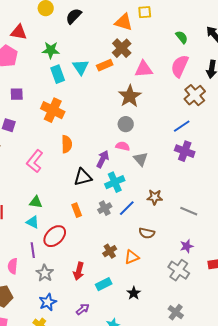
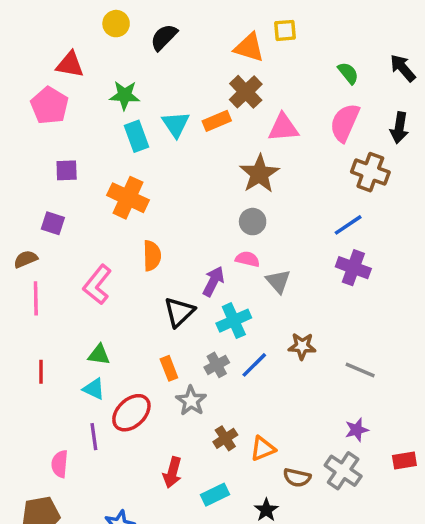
brown cross: (195, 95) -> (370, 172), turned -30
black triangle: (83, 177) -> (179, 312), turned -30
brown semicircle: (147, 233) -> (297, 478), moved
gray star: (45, 273) -> (191, 401), moved

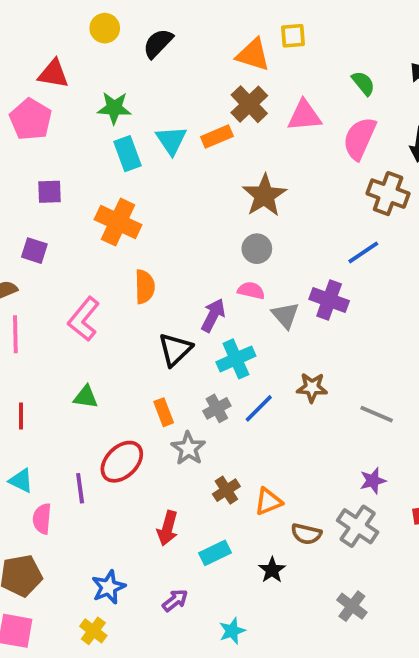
pink triangle: (283, 128) -> (304, 116), moved
purple cross: (353, 268) -> (329, 300), moved
cyan triangle: (94, 389) -> (21, 481), moved

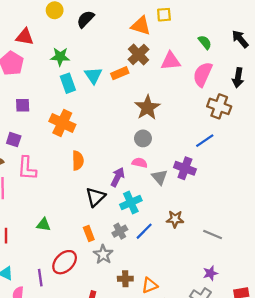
pink L-shape: (84, 319) -> (27, 168), moved, turned -35
brown cross: (226, 490) -> (125, 279), turned 32

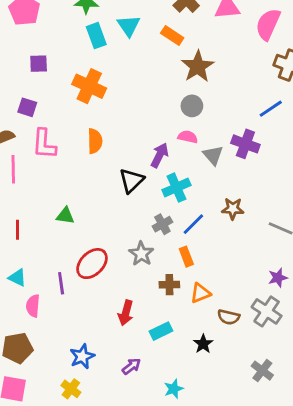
orange rectangle: (120, 73) -> (172, 36), moved, turned 56
orange semicircle: (78, 161) -> (95, 141), moved
orange rectangle: (89, 233) -> (186, 257), moved

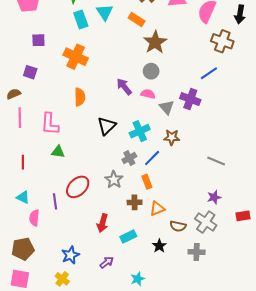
pink L-shape: (44, 144) -> (50, 124), moved
purple arrow: (160, 155) -> (124, 87), moved, turned -66
brown star: (233, 209) -> (172, 137), moved
gray cross: (262, 371) -> (197, 252), moved, turned -35

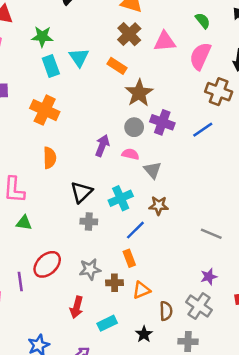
purple arrow: (124, 87) -> (102, 146), turned 60
purple cross: (190, 99) -> (162, 122), moved
gray cross: (129, 158) -> (89, 222), moved, turned 32
gray star: (114, 180) -> (90, 269), moved, turned 30
brown semicircle: (178, 226) -> (166, 311), turned -105

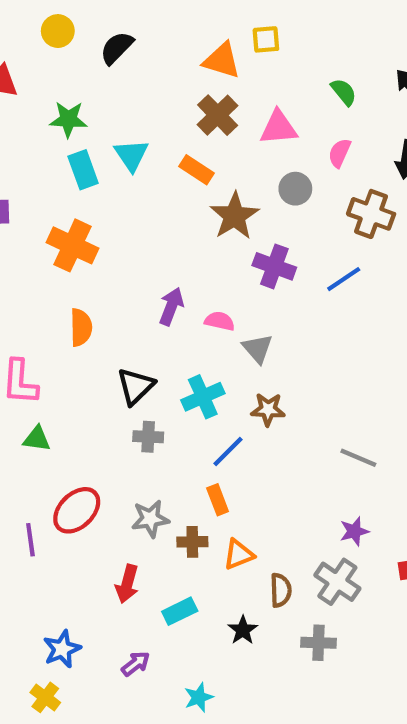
pink semicircle: (200, 56) -> (339, 153), size x0.6
gray circle: (134, 127) -> (295, 189), moved

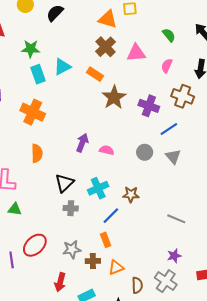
cyan triangle: (131, 155) -> (62, 67), turned 36
gray circle: (295, 189) -> (145, 152), moved
purple cross: (274, 266) -> (149, 106), moved
gray triangle: (258, 348) -> (173, 156), moved

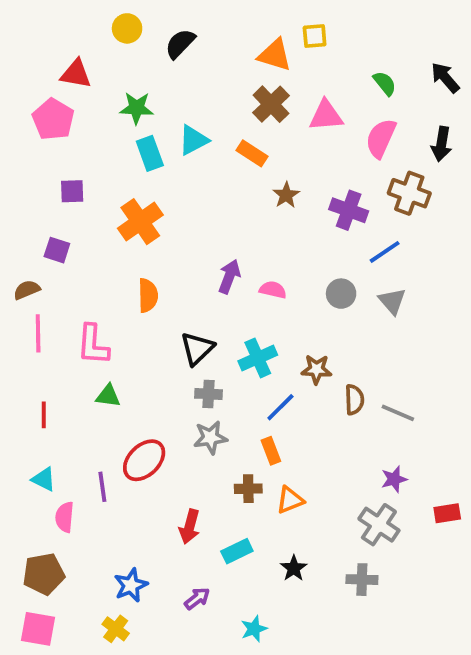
pink semicircle: (167, 66) -> (381, 138), size x1.5
brown star: (114, 97) -> (286, 195), size x0.6
orange cross: (33, 112) -> (140, 222), turned 30
gray star: (72, 249) -> (210, 438), moved
brown semicircle: (137, 285) -> (354, 400), moved

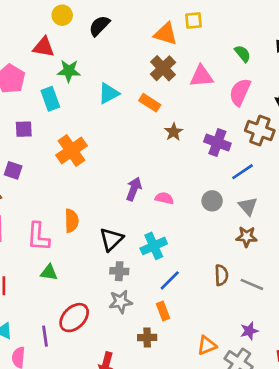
red triangle: (76, 74) -> (44, 47), moved
cyan rectangle: (150, 153) -> (50, 99), moved
orange semicircle: (148, 295) -> (71, 221), moved
brown star: (316, 369) -> (247, 237), moved
orange triangle: (290, 500) -> (207, 345), moved

